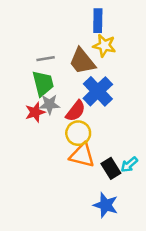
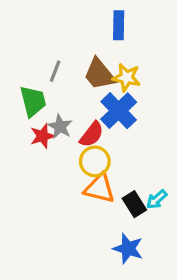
yellow star: (104, 46) -> (126, 77), moved
gray line: (46, 59) -> (55, 71), turned -60
green trapezoid: (43, 83) -> (33, 101), moved
gray star: (49, 104) -> (60, 127), turned 30

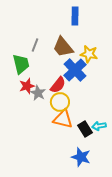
yellow star: (126, 77) -> (89, 54), moved
gray star: (60, 127) -> (38, 93), moved
cyan arrow: (157, 199) -> (99, 126), turned 32

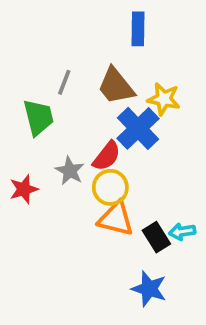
red star: (27, 86) -> (24, 189), moved

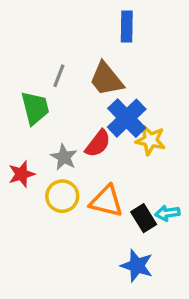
yellow star: (164, 99) -> (150, 140), moved
yellow circle: (110, 187) -> (62, 196), moved

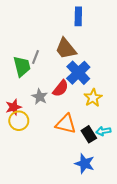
gray line: (59, 76) -> (36, 57), moved
yellow star: (150, 140) -> (93, 98), moved, turned 30
yellow circle: (62, 196) -> (19, 121), moved

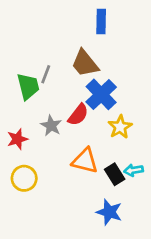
yellow circle: (19, 121) -> (24, 178), moved

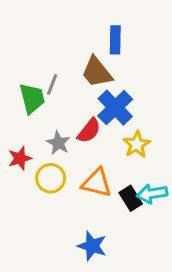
blue rectangle: (101, 22) -> (115, 40), moved
cyan arrow: (134, 170) -> (152, 194), size x1.4
yellow circle: (24, 178) -> (51, 178), moved
blue star: (109, 212) -> (92, 246), moved

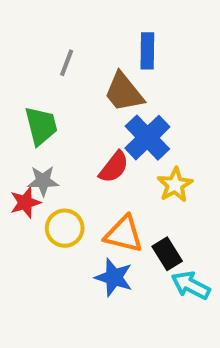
gray line: (52, 84) -> (67, 63), moved
gray star: (58, 143) -> (43, 181), moved, turned -30
cyan arrow: (152, 194) -> (191, 285), moved, turned 36
blue star: (92, 246) -> (114, 277), moved

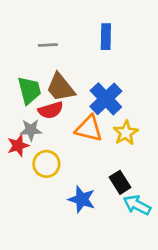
gray line: (67, 63) -> (48, 45), turned 66
brown trapezoid: (124, 92) -> (61, 87), moved
red semicircle: (114, 167) -> (51, 110), moved, turned 35
orange triangle: (124, 234) -> (89, 129), moved

